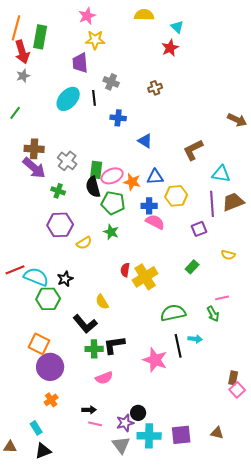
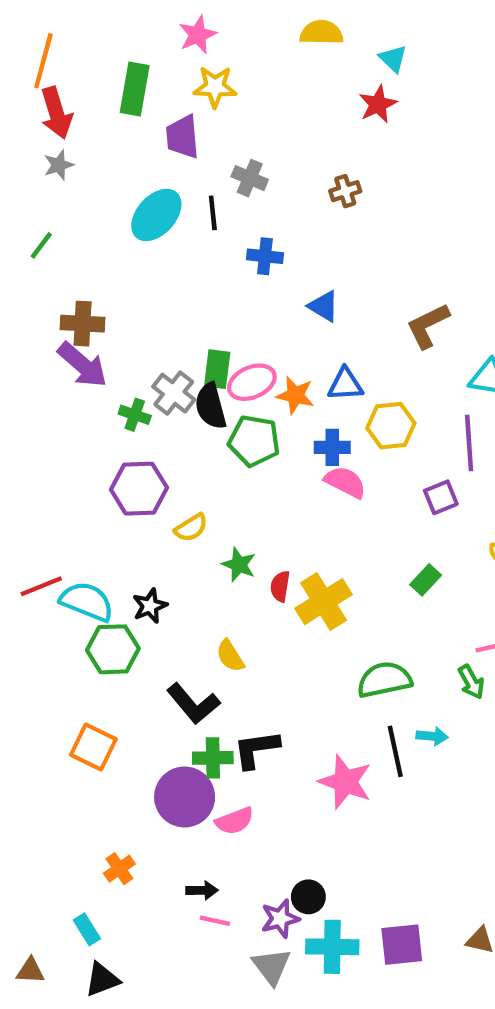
green rectangle: (40, 37) -> (135, 89), moved
gray cross: (67, 161) -> (174, 393), moved
green star: (111, 232) -> (239, 565), moved
purple circle: (50, 367) -> (185, 797), moved

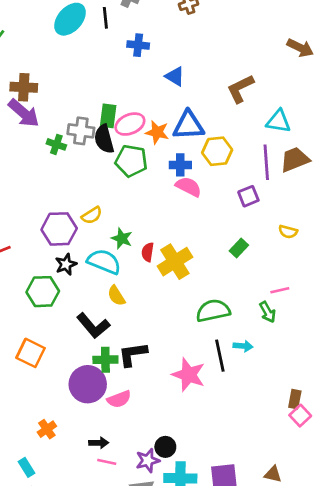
blue triangle: (345, 384) -> (189, 125), size x1.4
gray cross: (174, 393) -> (81, 131), turned -30
purple hexagon: (139, 489) -> (59, 229), moved
cyan semicircle: (87, 602) -> (104, 262), moved

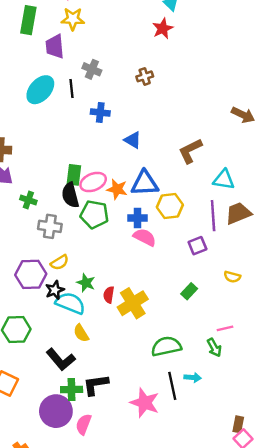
gray cross: (81, 131) -> (50, 226), moved
black star: (66, 264) -> (55, 290), moved
pink semicircle: (119, 399) -> (84, 424), turned 132

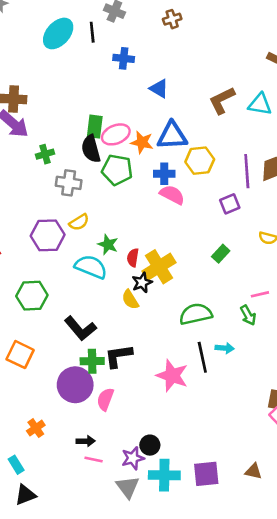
cyan triangle: (224, 180) -> (260, 104), moved
green cross: (28, 200) -> (45, 154), turned -35
black star: (55, 290) -> (142, 283), moved
yellow semicircle: (81, 333) -> (130, 300), moved

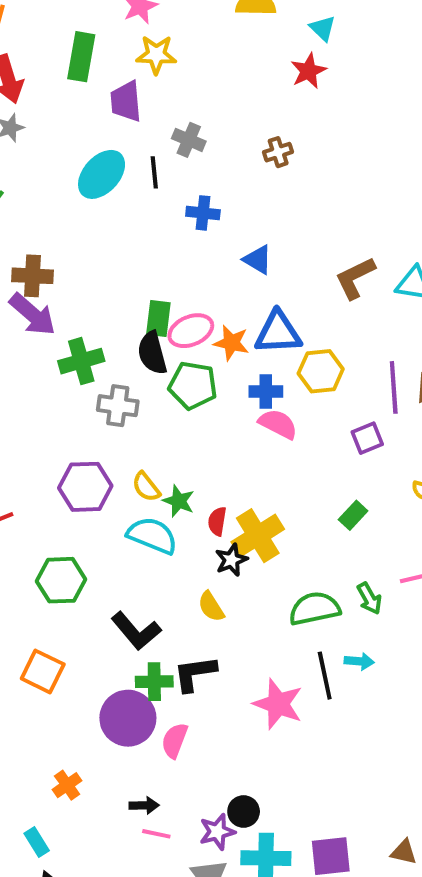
green cross: (45, 154) -> (81, 361), size x1.5
yellow semicircle: (79, 222) -> (146, 487), moved, turned 84
yellow semicircle: (130, 300) -> (211, 607), moved
green arrow: (248, 315) -> (369, 598), moved

